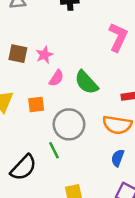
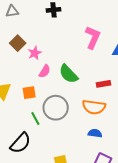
brown square: (18, 54) -> (18, 43), moved, turned 35
green line: (54, 150) -> (35, 119), moved
blue semicircle: (118, 158) -> (95, 133), turned 80

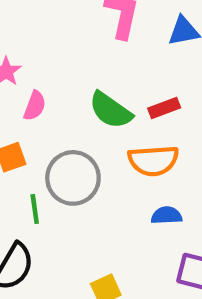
green semicircle: (68, 74) -> (110, 110), moved
green line: (35, 119) -> (35, 209), turned 32

